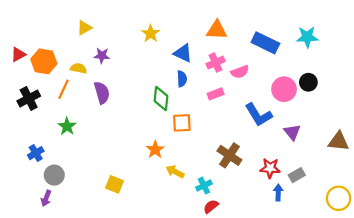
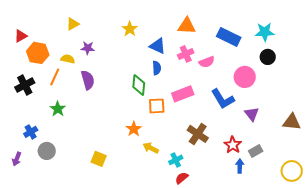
red triangle: (18, 54) -> (21, 36), moved
black circle: (308, 82) -> (268, 57), moved
pink rectangle: (216, 94) -> (183, 94), moved, size x1.5
red star: (270, 168) -> (233, 145), turned 30
purple arrow: (46, 198) -> (17, 159), moved

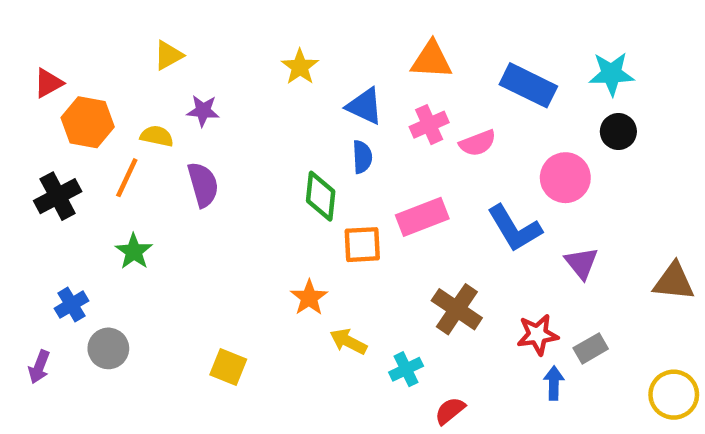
red star: (233, 145) -> (538, 335), turned 30
red semicircle: (182, 178) -> (450, 411), moved

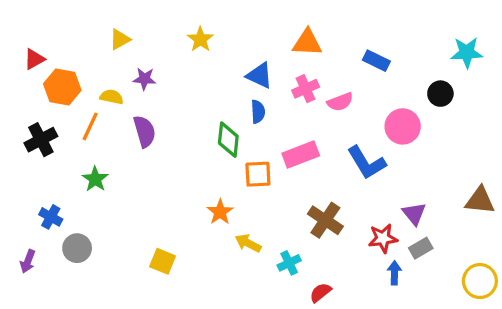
yellow star: (300, 67) -> (200, 39), moved
cyan star: (611, 74) -> (467, 52), moved
blue rectangle: (528, 85) -> (376, 61), size x0.7
purple triangle: (581, 263) -> (414, 214), moved
blue cross: (71, 305) -> (51, 217), turned -30

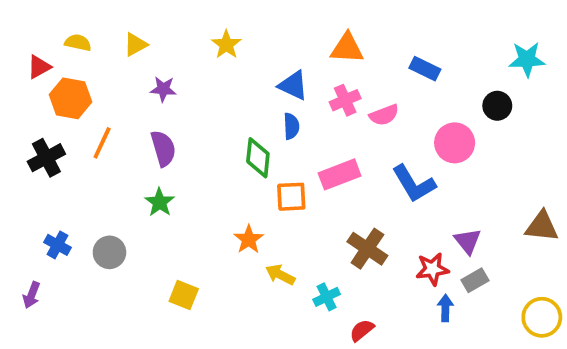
yellow semicircle: (112, 97) -> (78, 43), moved
green star: (95, 179) -> (160, 202), moved
gray circle: (77, 248) -> (109, 252), moved

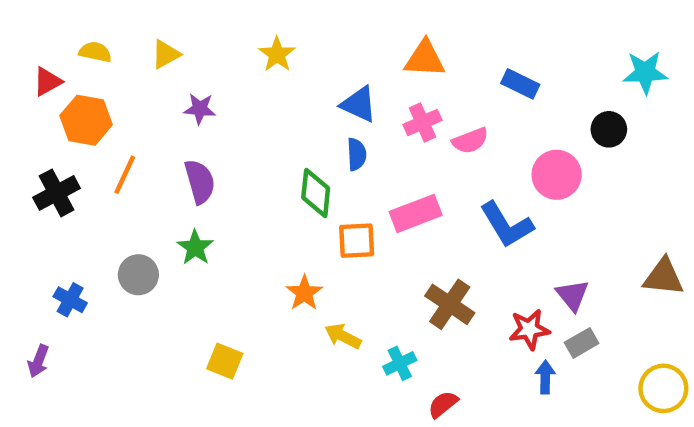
gray circle: (109, 252) -> (138, 275), moved

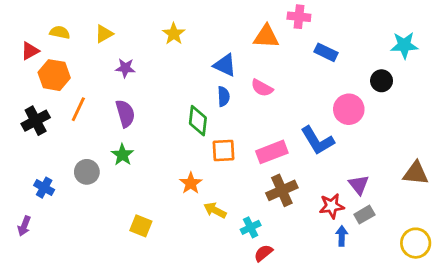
pink cross: (422, 122) -> (299, 17), moved, turned 30
pink semicircle: (470, 141) -> (262, 88), moved, turned 50
pink rectangle: (416, 213) -> (272, 152), moved
brown cross: (450, 304) -> (282, 190), turned 32
red semicircle: (443, 404) -> (263, 253), moved

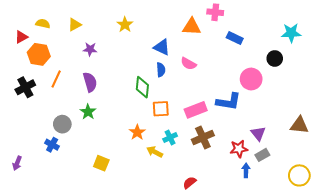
blue L-shape: (317, 141) -> (229, 102), turned -50
blue cross: (44, 188) -> (52, 145), moved
cyan cross: (251, 227) -> (170, 137), moved

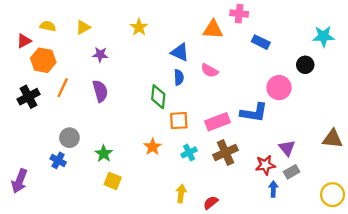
green star: (88, 112) -> (104, 154), moved
yellow arrow: (155, 152) -> (181, 193), moved, turned 70
purple arrow: (17, 163) -> (19, 181), size x1.5

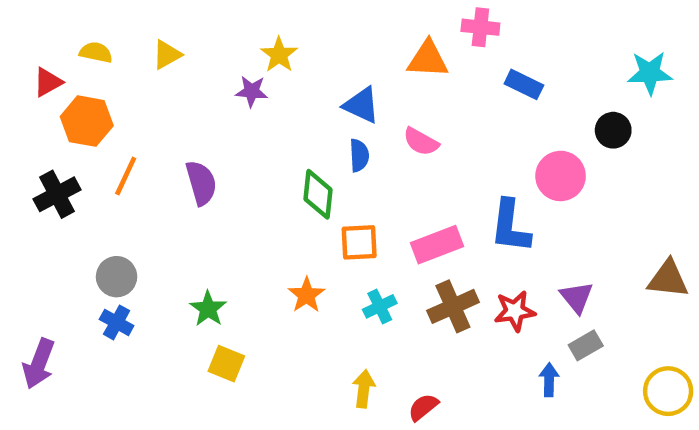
purple star: (100, 55) -> (252, 91), moved
blue L-shape: (254, 113) -> (510, 226), turned 88
gray circle: (69, 138) -> (117, 277), moved
red star: (265, 165) -> (515, 311), moved

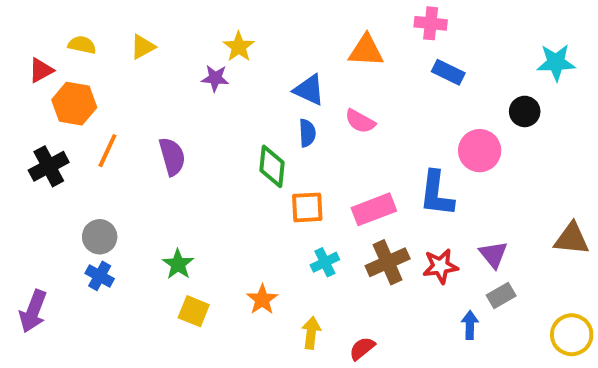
pink cross: (480, 27) -> (431, 23), moved
orange star: (306, 295) -> (262, 299), moved

